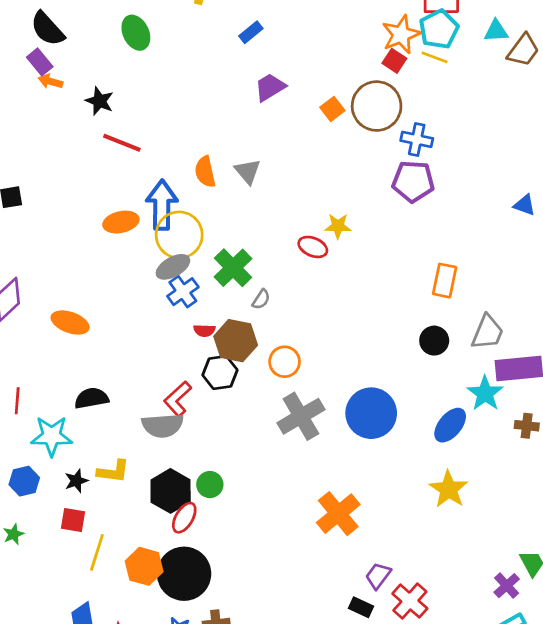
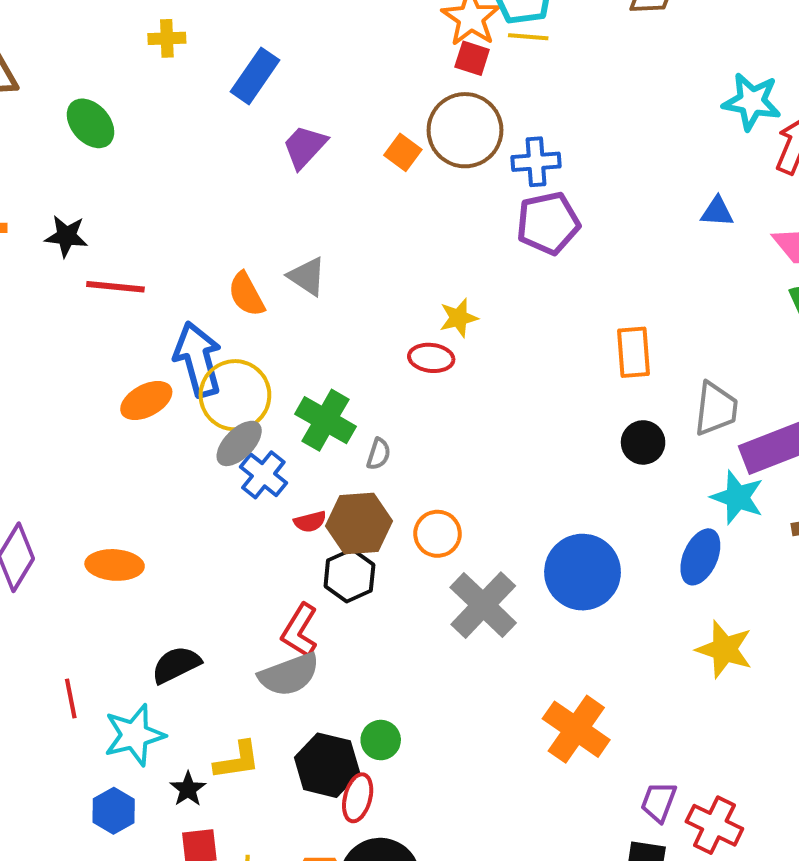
blue rectangle: (251, 32) -> (255, 76), size x1.5

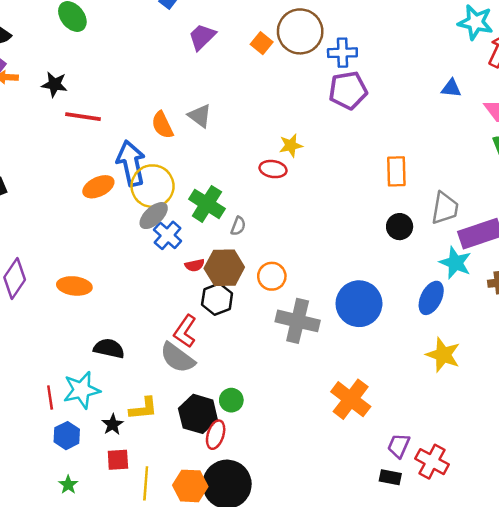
gray cross: (483, 605) -> (298, 321), turned -33
black semicircle: (176, 665) -> (109, 348), turned 36
gray semicircle: (289, 675) -> (177, 358), turned 54
red line: (71, 699) -> (50, 397), moved

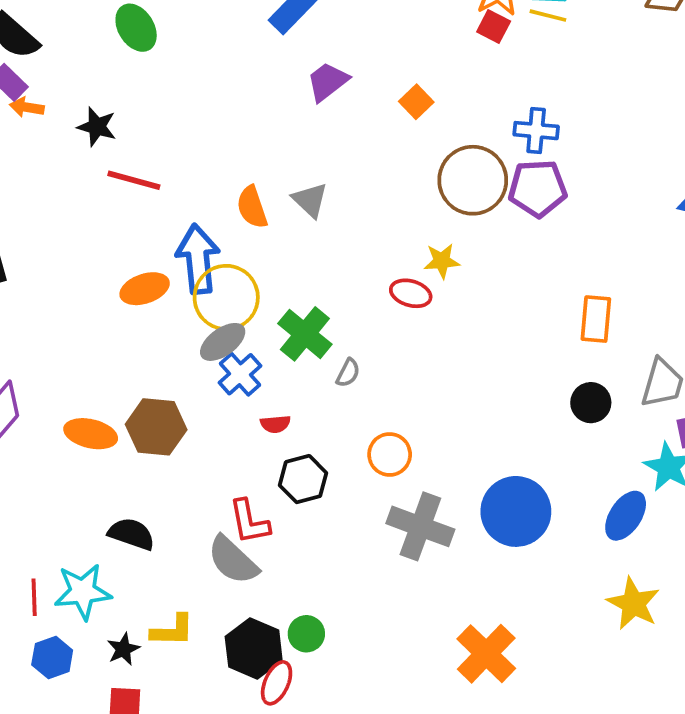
brown circle: (300, 31) -> (473, 180), moved
brown hexagon: (224, 268) -> (156, 427), moved
red L-shape: (185, 331) -> (249, 522), turned -52

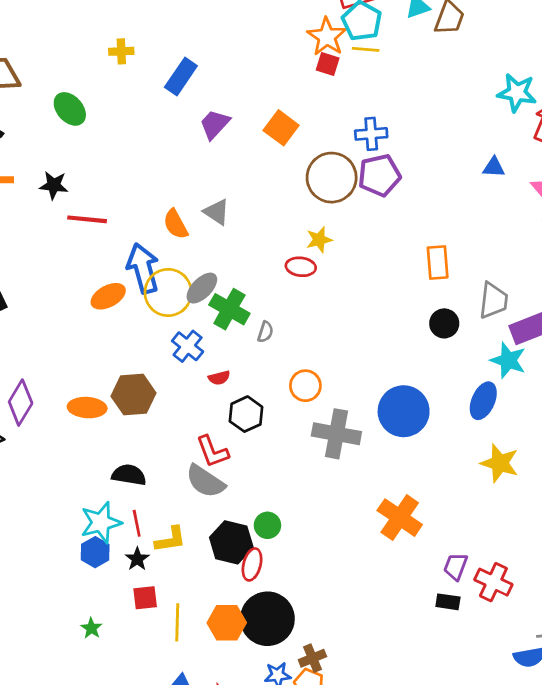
orange square: (416, 102) -> (281, 128), size x1.4
gray ellipse: (223, 342) -> (202, 288), moved
red line: (34, 597) -> (137, 523), moved
blue hexagon: (52, 658) -> (95, 552), moved

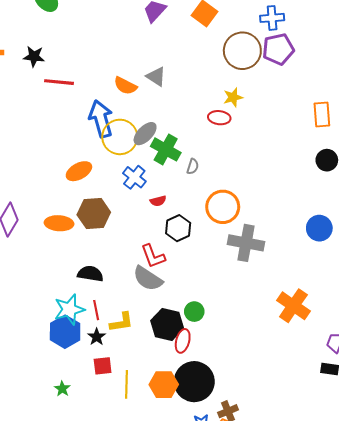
orange semicircle: (176, 224) -> (125, 86), turned -35
orange ellipse: (108, 296) -> (79, 171), moved
orange circle: (305, 386) -> (223, 207), size x1.4
blue circle: (404, 411) -> (319, 228), moved, size x0.7
blue hexagon: (95, 552) -> (65, 332), size x1.4

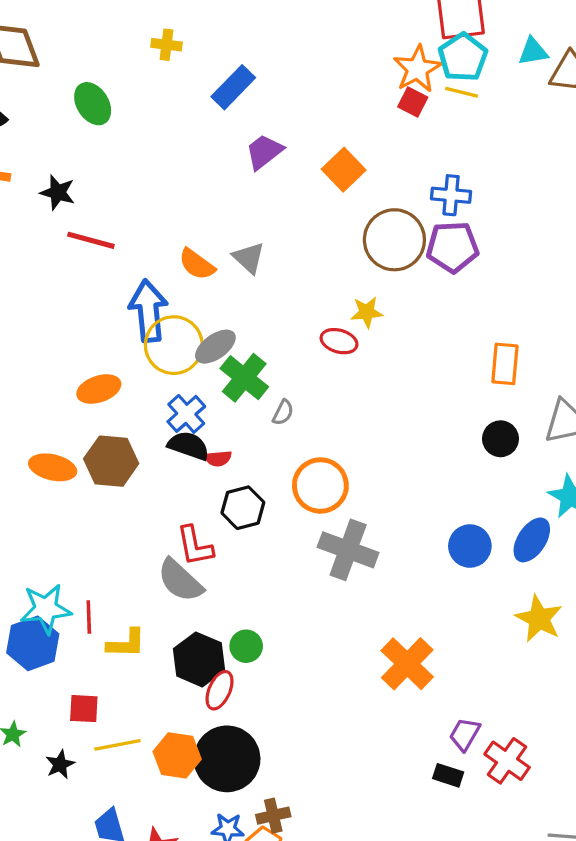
black semicircle: (90, 274) -> (188, 446), moved
black star: (97, 337) -> (60, 764), moved
yellow line: (127, 384) -> (117, 745), turned 68

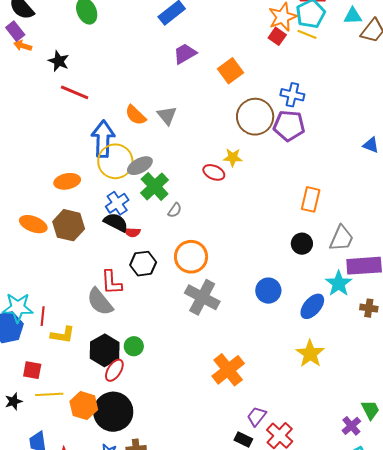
blue circle: (470, 546) -> (268, 291), moved

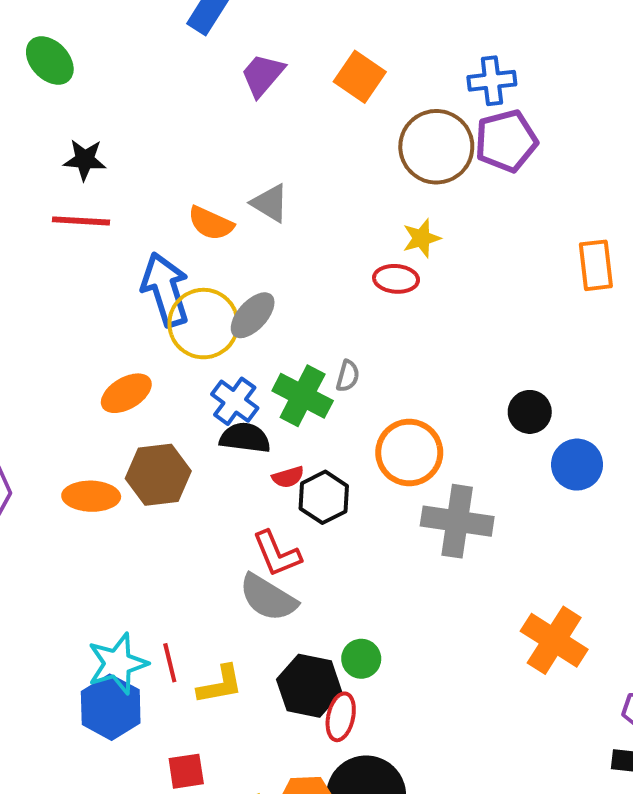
black star: (59, 61) -> (85, 160), moved
green cross: (155, 186) -> (303, 396), moved
red semicircle: (132, 232) -> (288, 477), moved
black circle: (302, 244) -> (530, 412), moved

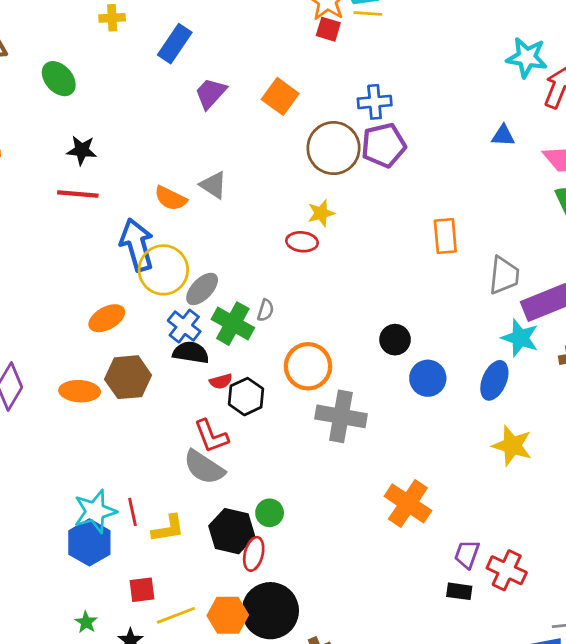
gray ellipse: (253, 315) -> (202, 289), moved

